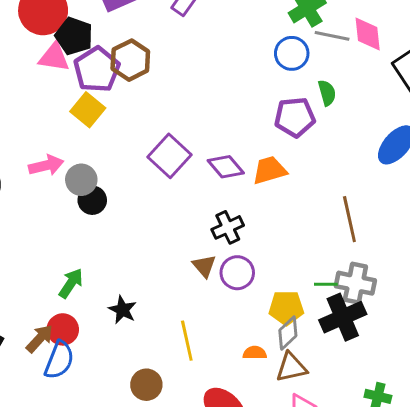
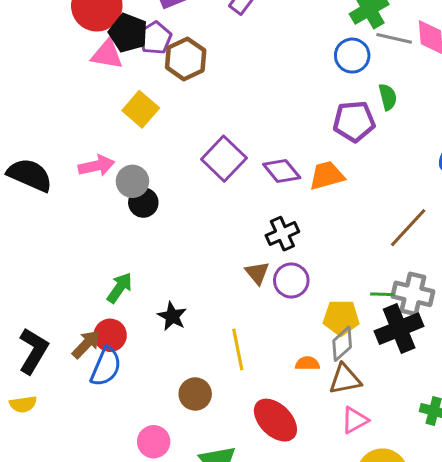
purple pentagon: (97, 69) -> (155, 38), moved, size x0.7
brown line: (349, 219) -> (408, 228), turned 54

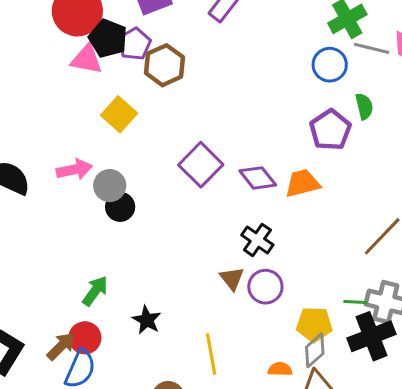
purple pentagon: (354, 121) -> (330, 130), turned -30
black cross: (282, 234) -> (257, 240), turned -32

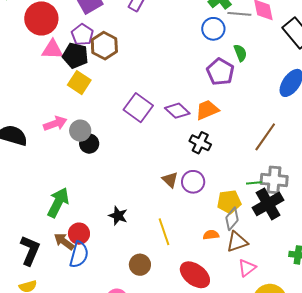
black pentagon: (108, 38) -> (75, 56), moved
black cross: (257, 240) -> (200, 143), moved
green arrow: (95, 291) -> (58, 203), moved, size x1.4
brown arrow: (61, 346) -> (64, 242), turned -90

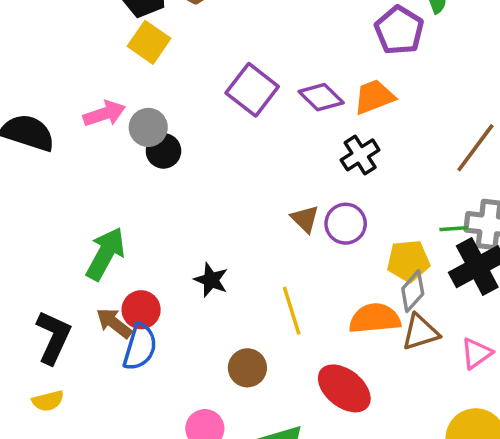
black cross: (200, 143) -> (360, 155), turned 30
orange semicircle: (211, 235) -> (375, 318), size x1.8
pink triangle: (247, 268) -> (476, 353), moved

